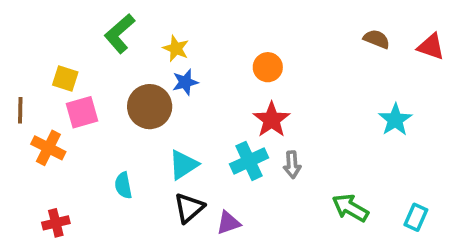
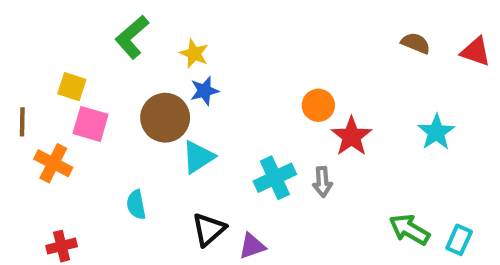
orange circle: (268, 67) -> (318, 105), moved
pink square: (82, 112) -> (91, 124), turned 32
red star: (272, 120) -> (351, 136), moved
cyan triangle: (183, 165) -> (198, 157), moved
green arrow: (350, 208) -> (409, 229), moved

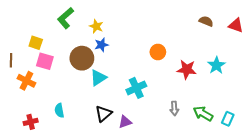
red star: (351, 136) -> (187, 69), moved, turned -30
gray arrow: (322, 182) -> (174, 108), moved
cyan semicircle: (136, 205) -> (59, 111), moved

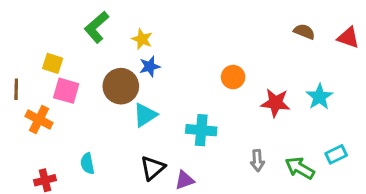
cyan cross: (136, 88) -> (201, 130), turned 30
cyan rectangle: (228, 119) -> (336, 154), moved, turned 40

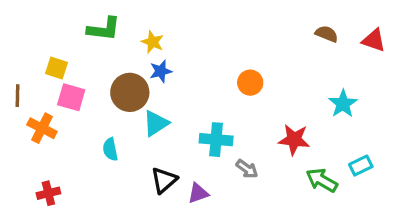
green L-shape: (97, 27) -> (104, 29), turned -132
red star: (276, 103) -> (294, 140), moved
gray arrow: (257, 160) -> (247, 169), moved, turned -50
cyan semicircle: (87, 163) -> (110, 149), moved

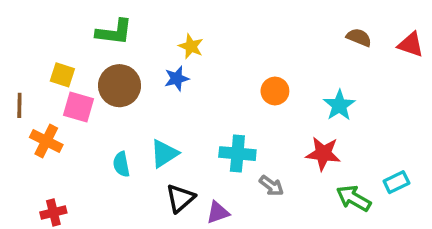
yellow star: (153, 42) -> (191, 46), moved
brown circle: (130, 92) -> (120, 86), moved
cyan star: (343, 104) -> (339, 105), moved
cyan triangle: (156, 123) -> (164, 154), moved

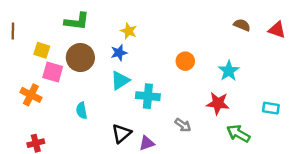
brown line: (19, 105) -> (13, 31), moved
cyan triangle: (164, 154) -> (120, 80), moved
cyan cross: (237, 154) -> (148, 96), moved
cyan rectangle: (396, 182) -> (271, 108), moved, turned 35

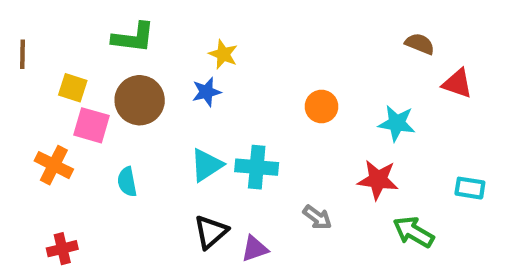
red triangle: (277, 30) -> (457, 84), moved
cyan star: (229, 71) -> (397, 123), turned -30
cyan triangle: (120, 80) -> (207, 165), moved
cyan semicircle: (82, 111) -> (127, 182), moved

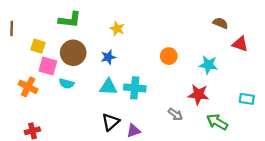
blue star: (207, 92) -> (108, 57), moved
cyan triangle: (207, 165) -> (108, 87), turned 36
cyan semicircle: (127, 182) -> (67, 84), moved, turned -64
gray arrow: (317, 217) -> (175, 114), moved

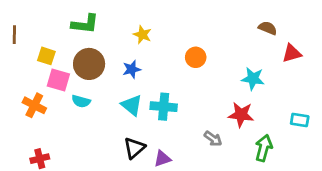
red triangle: (240, 44) -> (292, 53), turned -35
orange circle: (169, 56) -> (196, 57), moved
cyan triangle: (108, 87) -> (132, 105), turned 36
green arrow: (217, 122) -> (264, 148), turned 75

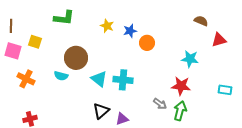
brown circle: (89, 64) -> (76, 58), moved
blue star: (132, 69) -> (130, 31), moved
pink square: (58, 80) -> (13, 51), moved
green arrow: (264, 148) -> (180, 111), moved

